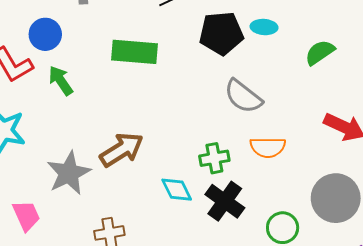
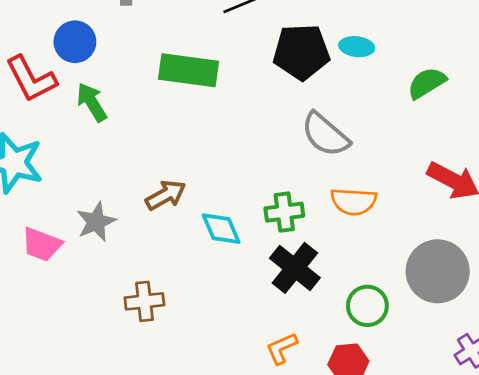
brown arrow: (122, 150) -> (166, 195), size x0.7
gray star: (69, 173) -> (96, 222), size x0.7
cyan diamond: (177, 190) -> (221, 229), moved
pink trapezoid: (26, 216) -> (42, 244), moved, turned 132

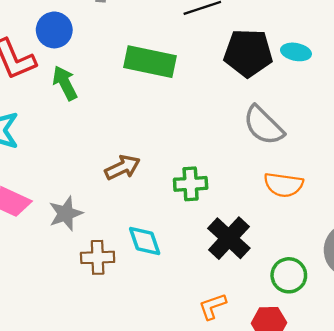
green cross: (284, 212) -> (191, 184), moved
gray star: (96, 222) -> (66, 213), moved
cyan diamond: (221, 229) -> (145, 241), moved

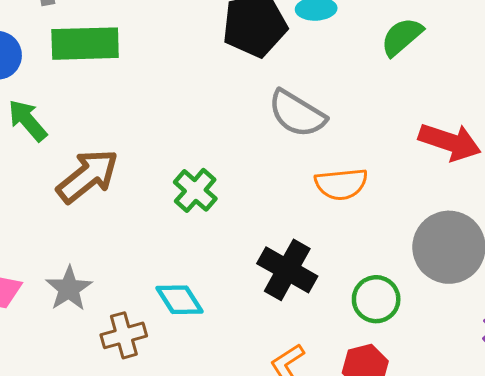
green rectangle: (150, 62) -> (85, 44), moved
brown arrow: (122, 167) -> (88, 176), moved, size x1.4
green cross: (191, 184) -> (195, 190), moved, turned -32

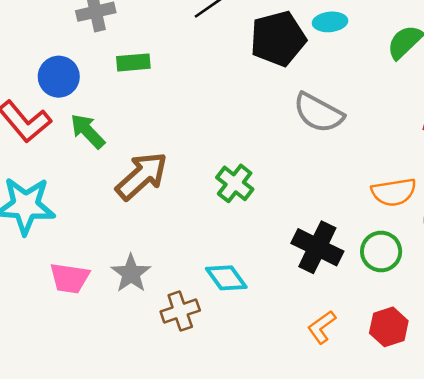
green rectangle: (85, 44) -> (133, 62), size x0.6
orange semicircle: (341, 184) -> (394, 192), moved
green circle: (376, 299) -> (381, 251), moved

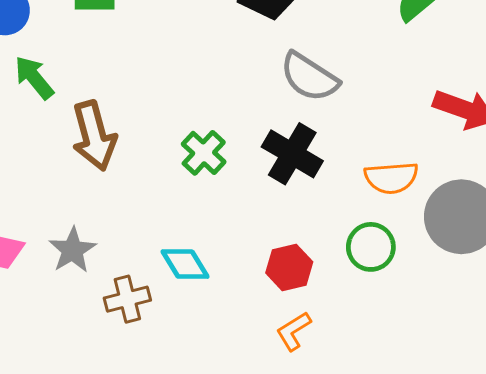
brown arrow: (142, 176) -> (94, 136), turned 112
black cross: (317, 247) -> (292, 154), moved
red hexagon: (389, 327) -> (289, 267), moved

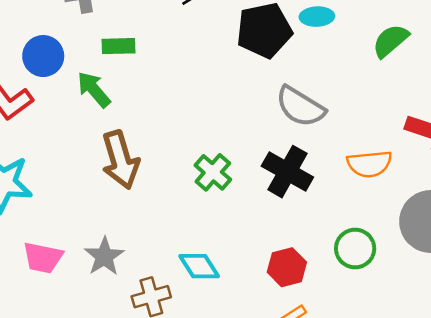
green arrow: (34, 78) -> (94, 90), moved
orange semicircle: (391, 178) -> (369, 164), moved

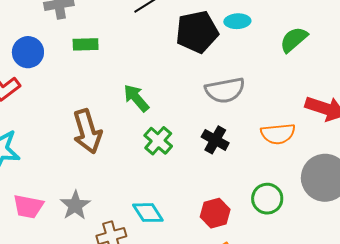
green arrow: (94, 90) -> (136, 98), moved
gray semicircle: (300, 107) -> (225, 90), turned -42
black cross: (287, 172) -> (215, 140), size x0.7

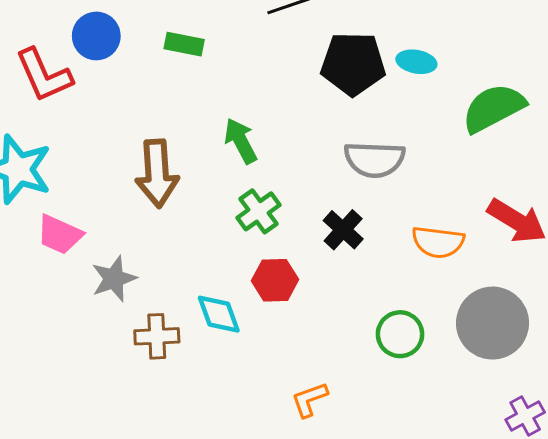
green semicircle: (294, 40) -> (494, 108), size x1.4
pink trapezoid: (28, 206) -> (60, 234), moved
red hexagon: (215, 213) -> (275, 280), moved

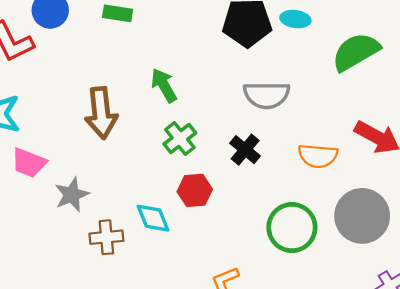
green circle: (400, 334) -> (292, 228), size x1.4

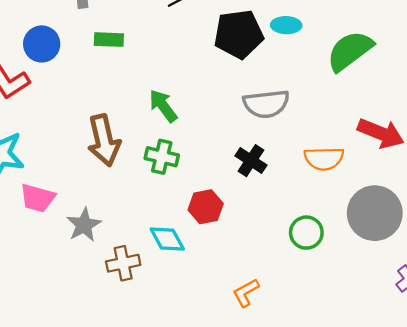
green cross: (180, 139) -> (162, 157), moved, turned -32
green circle: (292, 228) -> (306, 233), size x0.7

